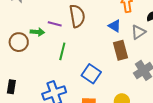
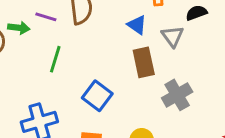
gray triangle: (138, 32) -> (173, 36), turned -35

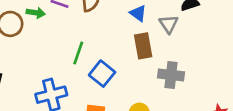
green line: (55, 59) -> (78, 53), moved
gray cross: (177, 95) -> (171, 75), turned 35

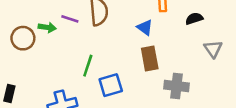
gray triangle: (169, 24) -> (213, 49), moved
blue square: (102, 74) -> (111, 85), turned 35

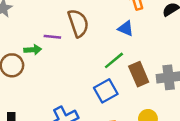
brown rectangle: (150, 58) -> (139, 74), moved
green line: (88, 66) -> (114, 60), moved, turned 45

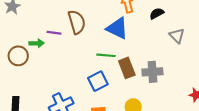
blue triangle: (126, 28) -> (117, 28), size x1.6
green line: (114, 60) -> (106, 55), turned 42

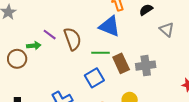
brown semicircle: (77, 22) -> (72, 39), moved
purple line: (54, 33) -> (50, 35), turned 32

